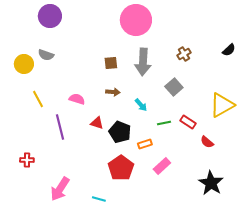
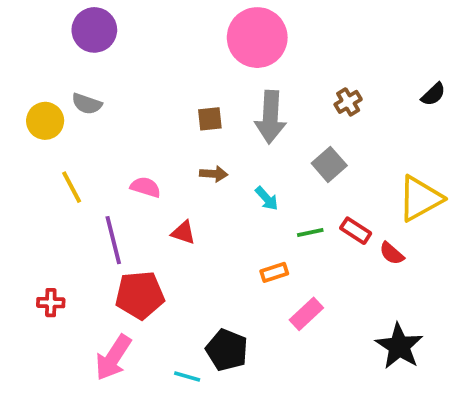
black pentagon: (120, 132) -> (227, 350), moved
red semicircle: (207, 142) -> (392, 253), moved
red pentagon: (121, 168) -> (140, 295), moved, turned 30

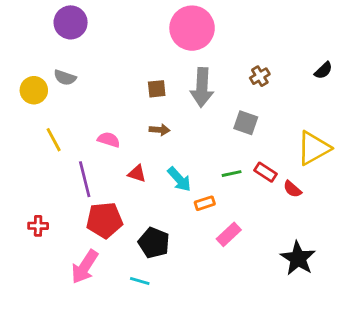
gray square: (329, 164) -> (246, 123), turned -30
cyan arrow: (267, 198) -> (179, 179), moved, size x1.4
black pentagon: (227, 350) -> (154, 243), moved

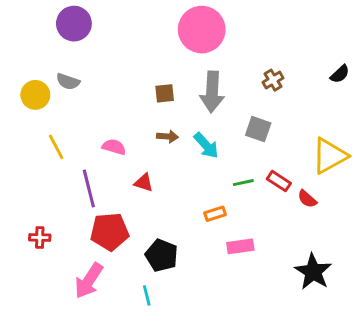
cyan arrow: (179, 179) -> (206, 145), moved
pink rectangle: (229, 234) -> (240, 246), turned 35
cyan line: (140, 281) -> (147, 295), turned 60

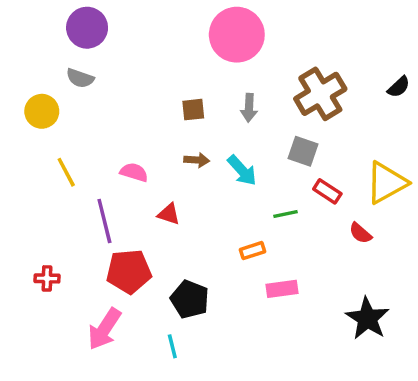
brown cross: (273, 80) -> (320, 94), size x2.0
gray semicircle: (68, 82) -> (80, 78), moved
gray arrow: (212, 92) -> (249, 108), size x0.6
red rectangle: (279, 181) -> (327, 191), moved

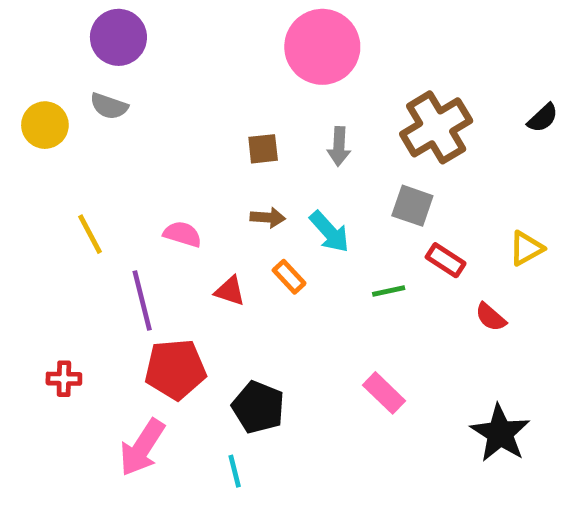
yellow circle: (42, 111) -> (45, 125), moved
yellow triangle: (386, 183) -> (526, 248), size x0.6
orange rectangle: (252, 251) -> (289, 277), moved, turned 65
pink rectangle: (282, 289) -> (384, 393), turned 52

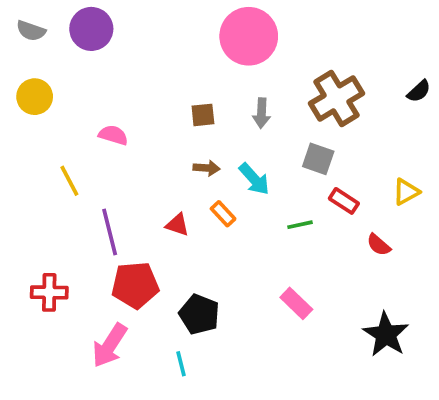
gray semicircle: (109, 106) -> (31, 31), moved
pink semicircle: (182, 234) -> (113, 135), moved
red cross: (64, 379) -> (49, 292), size x1.4

